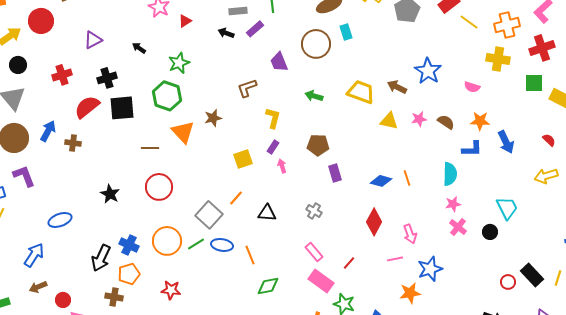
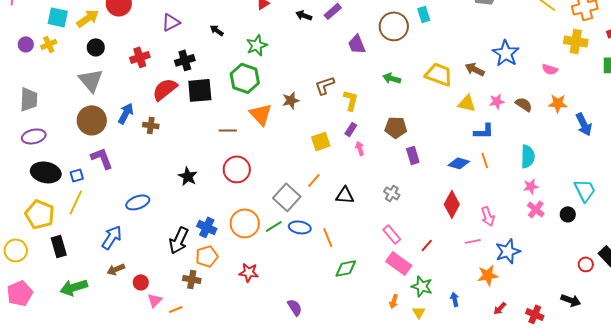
brown L-shape: (247, 88) -> (325, 85), moved
blue L-shape: (472, 149) -> (484, 131), moved

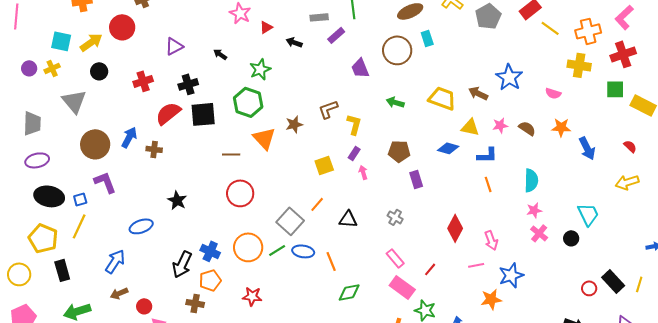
black arrow: (304, 15) -> (294, 42), moved
gray triangle: (91, 80) -> (74, 101), moved
blue diamond: (459, 163) -> (448, 148), moved
black star: (188, 176) -> (177, 200), moved

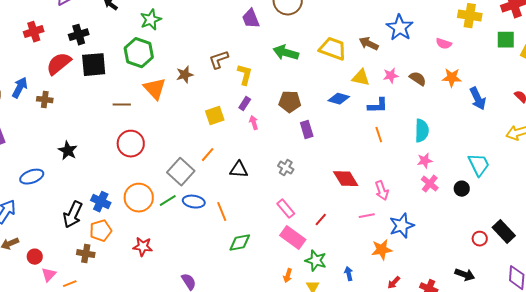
green arrow: (395, 102) -> (286, 53), size x1.4
red diamond: (455, 228) -> (346, 179), turned -60

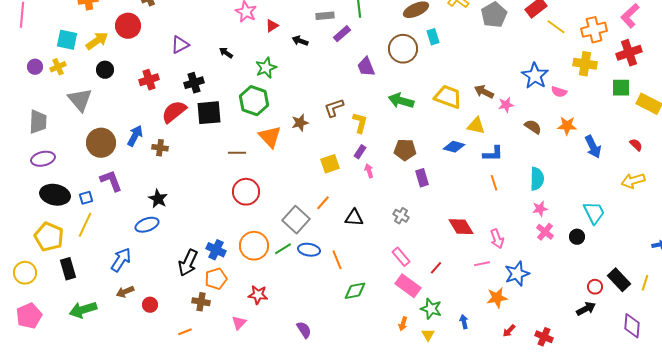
blue star: (400, 28) -> (535, 76), moved
pink star: (391, 76) -> (506, 105), moved
black star: (68, 151) -> (158, 199), moved
pink triangle: (49, 275) -> (239, 323), moved
black arrow: (465, 275) -> (586, 309), moved, turned -48

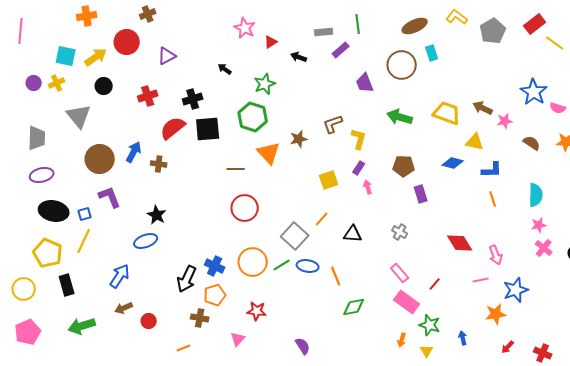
purple triangle: (180, 45) -> (167, 56), moved

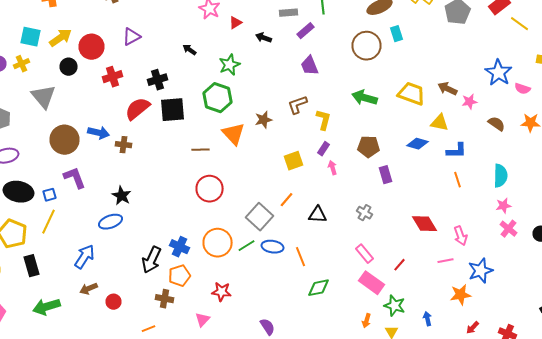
red circle: (127, 42) -> (92, 47), moved
purple trapezoid: (365, 83) -> (310, 66), moved
blue arrow: (134, 152) -> (98, 133), turned 75

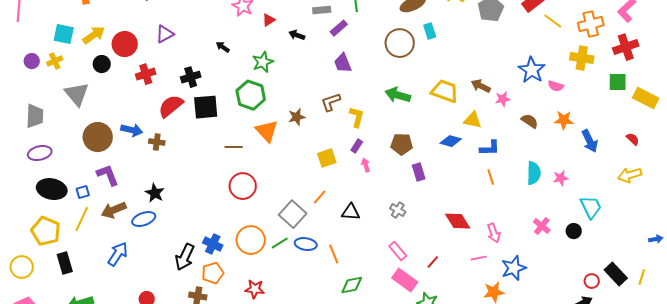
pink star: (504, 206) -> (561, 178), moved
brown arrow: (88, 289) -> (114, 210), moved, size x1.4

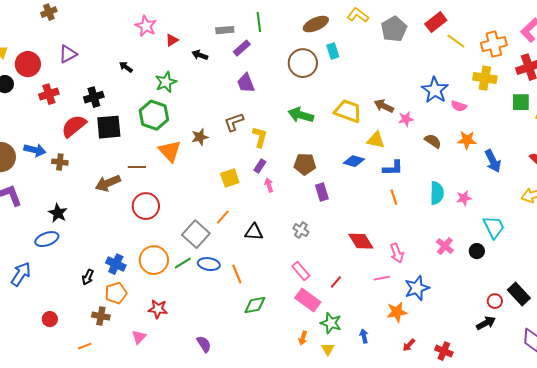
brown arrow: (114, 210) -> (108, 183), moved
black arrow: (185, 257) -> (88, 277), size x0.6

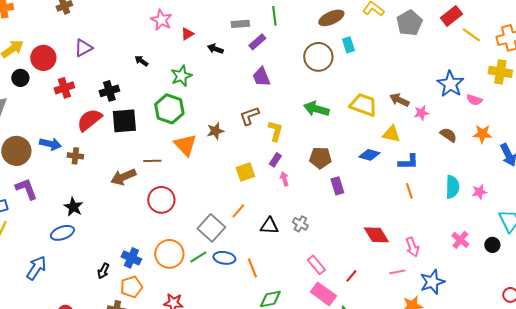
gray cross: (301, 230) -> (300, 224), moved

